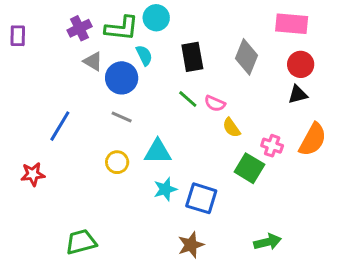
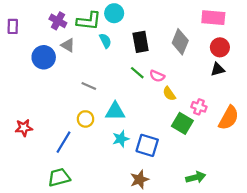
purple cross: (79, 28) -> (58, 21), turned -35
blue circle: (122, 78) -> (44, 57), moved
blue line: (60, 126) -> (63, 142), moved
orange semicircle: (313, 140) -> (229, 118), moved

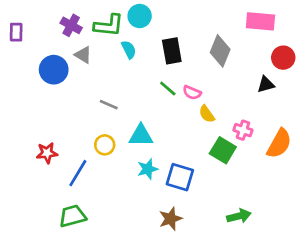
red circle: (220, 47) -> (283, 58), moved
red star: (24, 128) -> (47, 153), moved

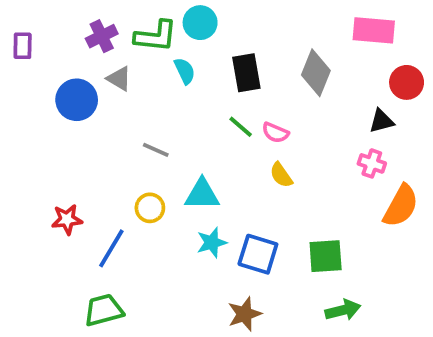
purple cross: (71, 25) -> (102, 36), turned 35
yellow semicircle: (207, 114) -> (281, 175), moved
pink cross: (243, 130) -> (372, 163), moved
green square: (223, 150) -> (326, 256), moved, turned -35

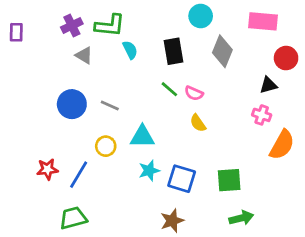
cyan circle: (200, 23) -> (201, 16), moved
blue circle: (77, 100) -> (72, 104), moved
red star: (67, 219) -> (47, 169), moved

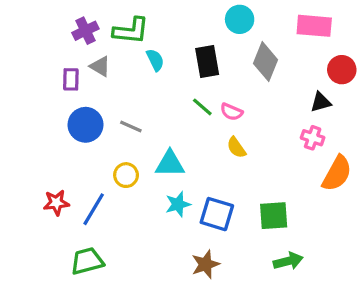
purple rectangle: (16, 32) -> (71, 79), moved

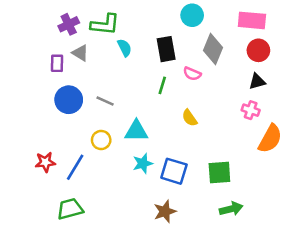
red circle: (342, 70) -> (258, 50), moved
green line: (202, 107) -> (162, 85), turned 66
pink semicircle: (231, 112) -> (192, 74), moved

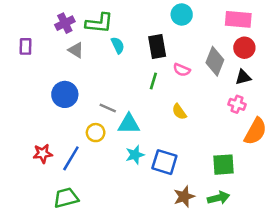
gray diamond: (213, 49) -> (215, 61), moved
purple rectangle: (57, 63) -> (25, 46), moved
gray line: (105, 101) -> (108, 108), moved
green square: (219, 172) -> (223, 165), moved
brown star: (165, 211) -> (184, 197), moved

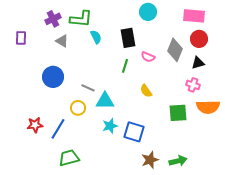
orange semicircle: (255, 131) -> (208, 107), turned 60
green square: (223, 165) -> (178, 113), moved
green trapezoid: (66, 198) -> (69, 158), moved

